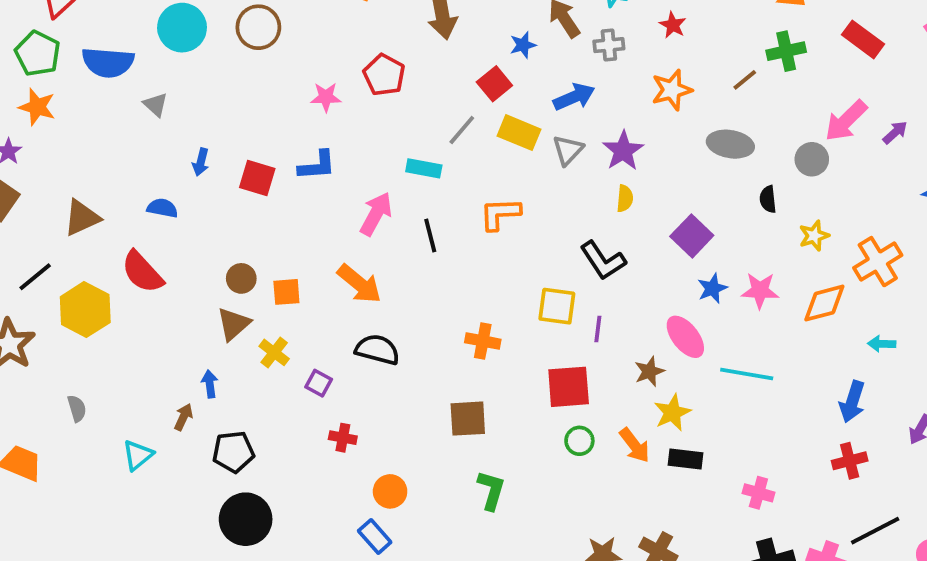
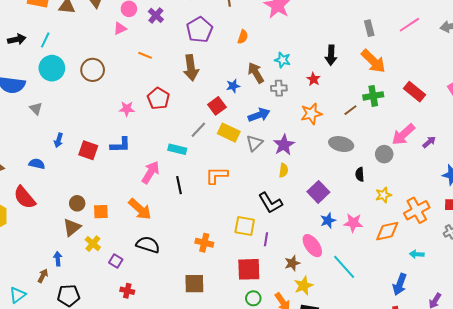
cyan line: (747, 374) -> (344, 267), turned 36

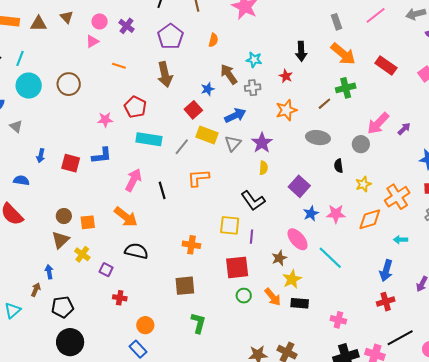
red rectangle: (414, 92) -> (386, 65), moved
gray line: (198, 130) -> (182, 147), moved
cyan rectangle: (177, 149) -> (149, 139), moved, size x1.4

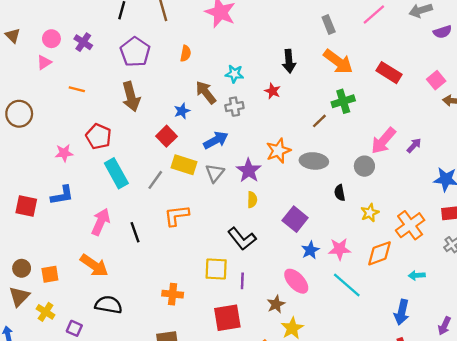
orange star: (286, 110) -> (278, 151), moved
cyan rectangle: (149, 139) -> (116, 173), turned 55
cyan line: (330, 258) -> (347, 285), moved

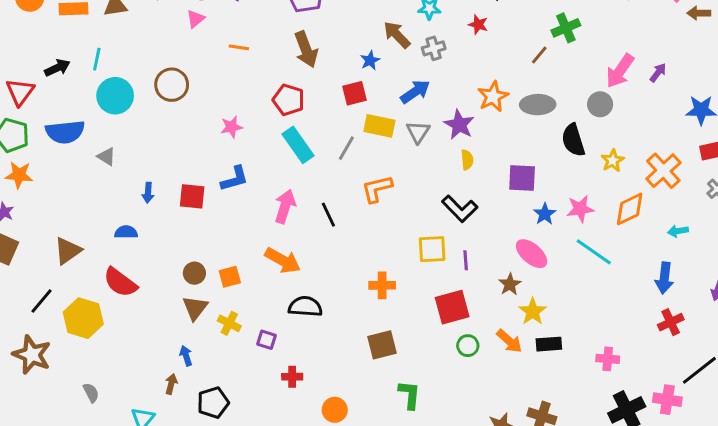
red pentagon: (99, 136) -> (289, 100), moved
red square: (166, 136) -> (354, 93), turned 36
black semicircle: (340, 193) -> (573, 140), size x1.6
purple square: (295, 219) -> (522, 178), turned -30

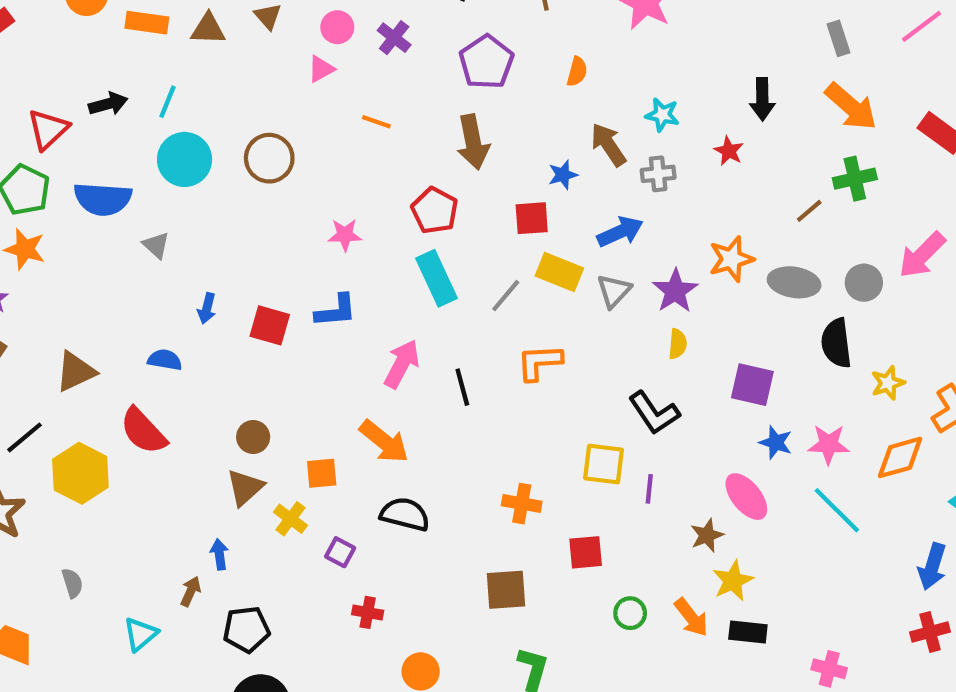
gray circle: (600, 104) -> (864, 283), moved
blue star: (545, 214) -> (776, 443), turned -30
orange square: (230, 277) -> (322, 473), moved
red square: (452, 307) -> (586, 552), moved, size x0.7

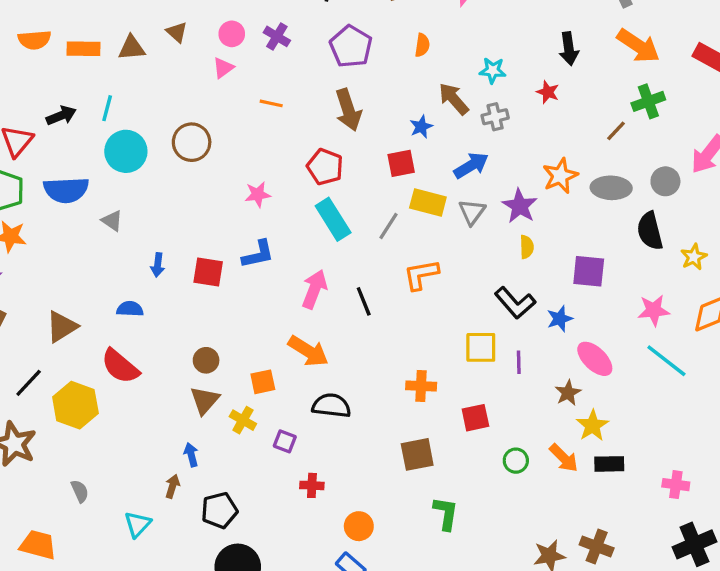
blue star: (776, 443) -> (560, 319), moved, turned -30

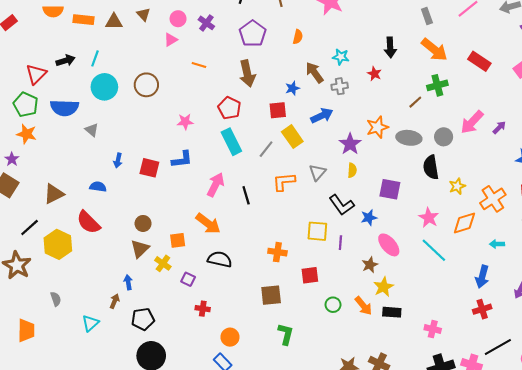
yellow rectangle: (428, 203) -> (292, 137), turned 35
gray triangle: (472, 212) -> (317, 172), moved
pink star: (654, 310) -> (429, 218), turned 30
orange trapezoid: (38, 545) -> (26, 330), turned 70

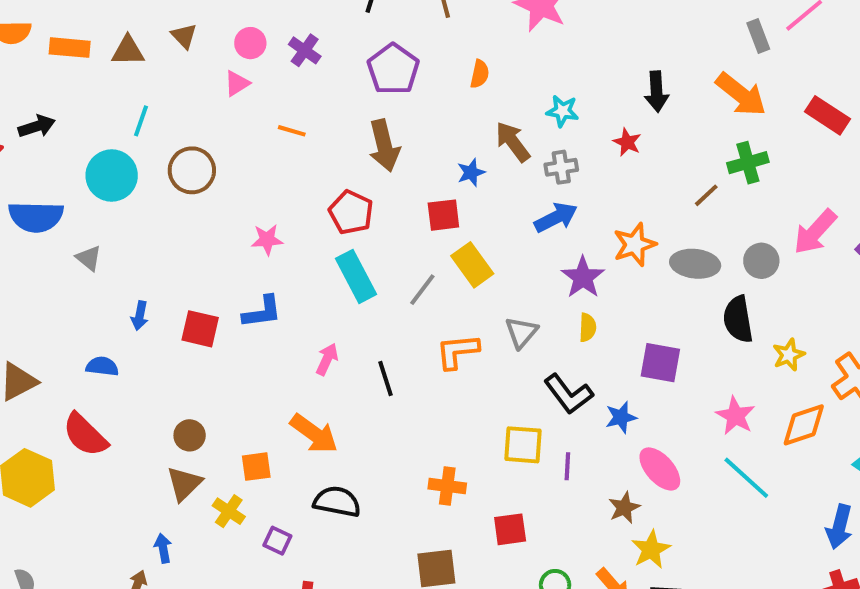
gray rectangle: (427, 16) -> (758, 36), moved
cyan line: (95, 58) -> (141, 121), moved
blue arrow: (322, 116) -> (556, 217), moved
pink arrow: (216, 185) -> (327, 359), size x0.7

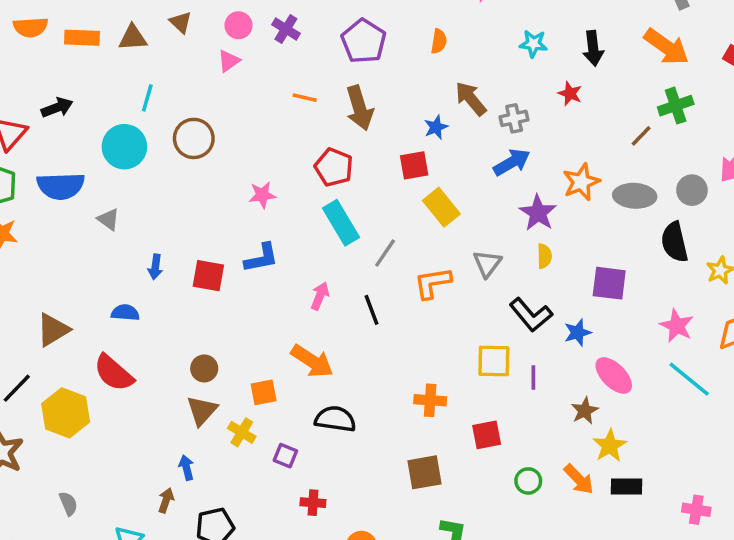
cyan star: (562, 111) -> (533, 44), moved
orange line: (292, 131) -> (305, 98), moved
gray line: (422, 290) -> (385, 253), moved

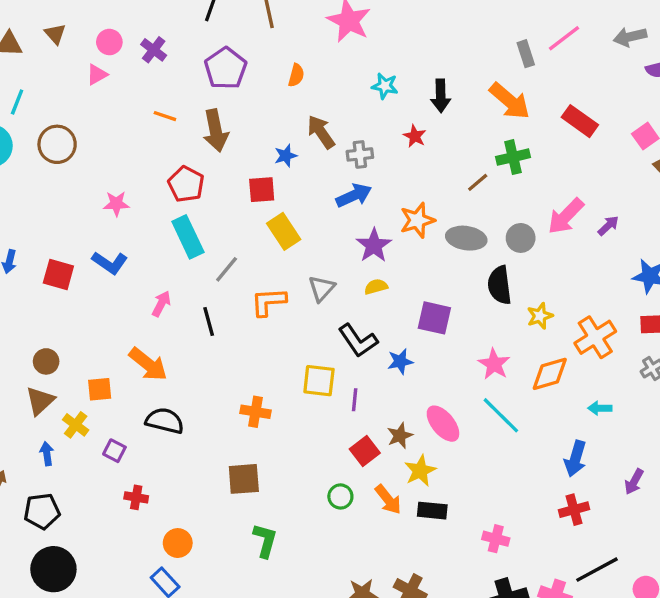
yellow semicircle: (544, 256) -> (376, 287), turned -110
blue L-shape: (261, 258) -> (110, 263), turned 40
pink ellipse: (614, 376) -> (443, 424), moved
red square: (487, 435) -> (365, 451), moved, turned -32
blue arrow: (186, 468) -> (47, 454), moved

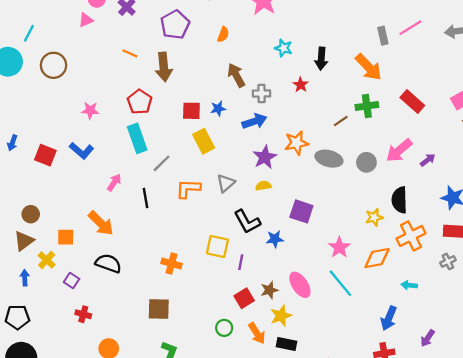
red rectangle: (580, 121) -> (412, 102), moved
blue star: (286, 156) -> (218, 109), moved
black semicircle: (500, 285) -> (400, 200), moved

